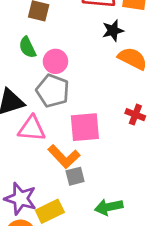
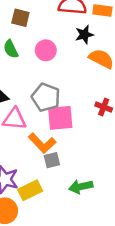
pink circle: (55, 61) -> (46, 50), moved
gray pentagon: (53, 91) -> (46, 97), moved

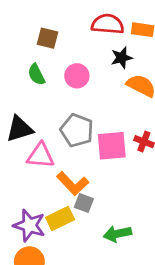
pink square: (60, 118) -> (112, 146), moved
gray square: (52, 160) -> (84, 203), turned 35
yellow rectangle: (30, 190) -> (60, 218), moved

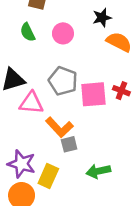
gray square: (84, 203) -> (69, 144), turned -35
yellow rectangle: (60, 218) -> (48, 176), moved, turned -40

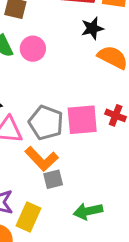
pink circle: (63, 33) -> (33, 49), moved
gray pentagon: (63, 81) -> (46, 123), moved

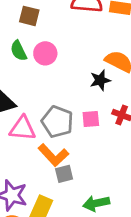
black star: (92, 28) -> (100, 80), moved
pink square: (82, 120) -> (91, 119), size x0.6

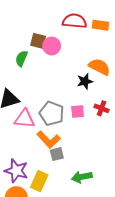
brown square: (29, 16) -> (38, 41), moved
green semicircle: (19, 51) -> (21, 58), turned 49
pink circle: (45, 53) -> (52, 46), moved

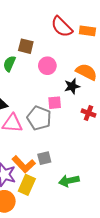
red semicircle: (74, 21) -> (62, 27), turned -140
pink circle: (52, 46) -> (47, 66), moved
pink square: (78, 111) -> (55, 103), moved
orange L-shape: (49, 140) -> (24, 164), moved

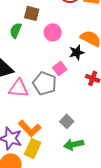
pink square: (55, 103) -> (60, 68), turned -32
gray square: (44, 158) -> (67, 121), moved, turned -32

